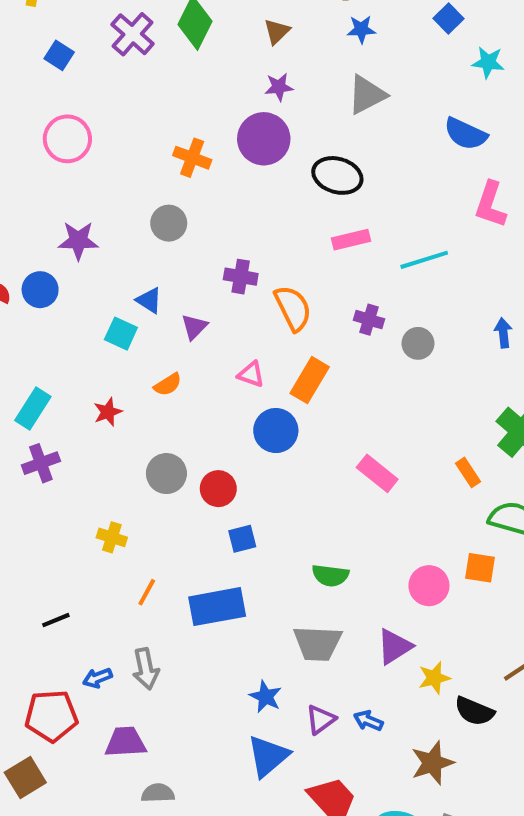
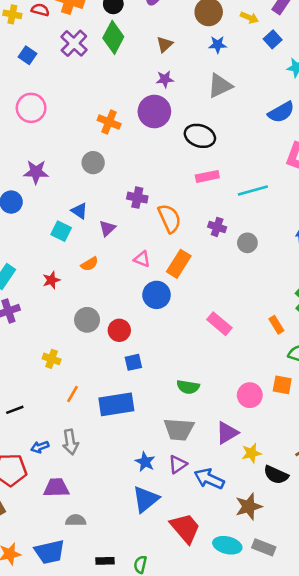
blue semicircle: (466, 134) -> (281, 112), turned -56
purple triangle: (321, 719) -> (178, 464), moved
blue arrow: (368, 721) -> (209, 479), size x1.6

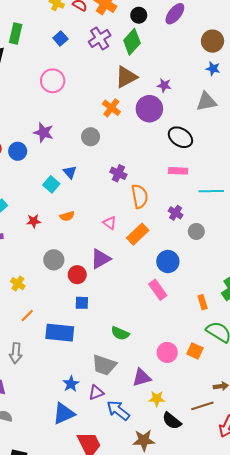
brown triangle: (165, 44) -> (126, 77), moved, size x1.6
purple triangle: (107, 228) -> (101, 259), moved, size x1.5
blue circle: (157, 295) -> (168, 262), moved

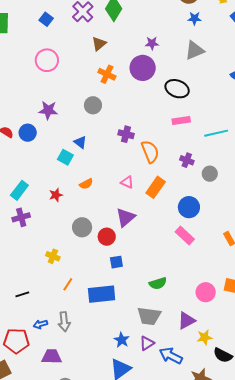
brown triangle: (126, 77) -> (99, 44), moved, size x0.7
green semicircle: (120, 333) -> (158, 283), turned -30

